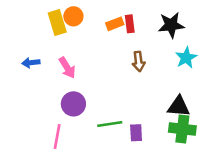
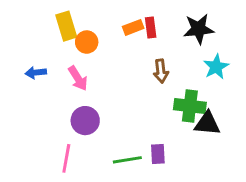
orange circle: (73, 16) -> (87, 42), moved
green line: (110, 124) -> (127, 160), moved
green cross: (182, 129) -> (190, 106), moved

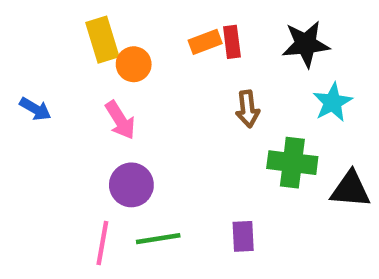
blue arrow: (36, 73) -> (35, 109), moved, turned -144
black triangle: (207, 123) -> (350, 189), moved
green line: (127, 160) -> (158, 239), moved

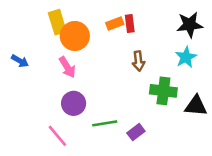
black star: (306, 44) -> (190, 25), moved
orange circle: (134, 64) -> (75, 36), size x1.5
purple rectangle: (243, 236) -> (136, 132), turned 56
green line: (158, 239) -> (105, 123), moved
pink line: (102, 243) -> (57, 136), turned -50

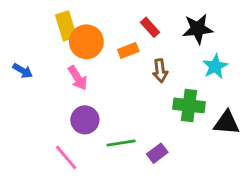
orange rectangle: (115, 23) -> (128, 50), moved
red rectangle: (130, 23) -> (150, 27), turned -35
black star: (190, 25) -> (198, 29), moved

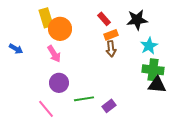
orange rectangle: (128, 50) -> (111, 35), moved
green cross: (189, 105) -> (153, 70), moved

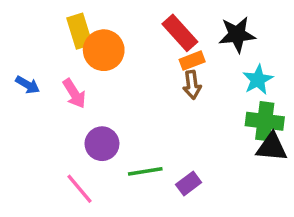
red rectangle: (104, 19) -> (180, 33), size x1.5
pink arrow: (54, 54) -> (74, 93), moved

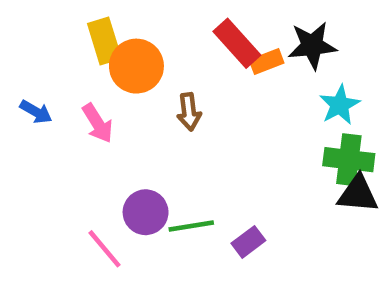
orange rectangle: (192, 61) -> (267, 62), moved
brown arrow: (192, 85) -> (189, 112), moved
purple circle: (102, 144) -> (146, 212), moved

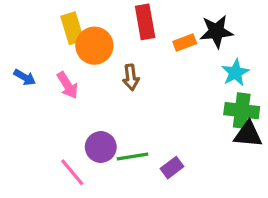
red rectangle: (237, 43) -> (145, 22), moved, turned 32

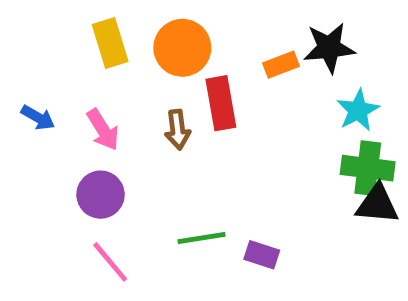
red rectangle: (145, 22) -> (221, 103), moved
orange circle: (94, 46) -> (182, 48), moved
brown arrow: (131, 77) -> (178, 130), moved
purple circle: (101, 147) -> (101, 195), moved
purple rectangle: (172, 168) -> (262, 255), turned 55

